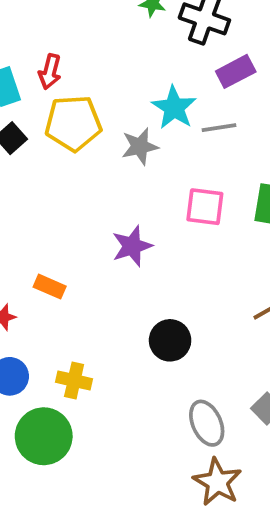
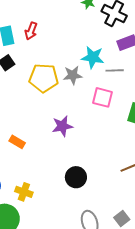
cyan star: (174, 108) -> (93, 57), turned -30
yellow pentagon: (73, 123) -> (44, 78), moved
pink square: (205, 207) -> (103, 97), moved

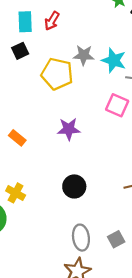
gray star: (73, 75) -> (84, 55), moved

